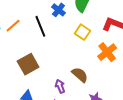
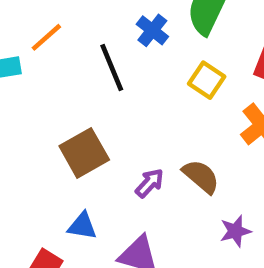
orange line: (13, 26) -> (46, 37), moved
purple arrow: (60, 86) -> (150, 183), moved, turned 64

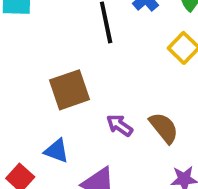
purple arrow: (150, 183) -> (120, 125), turned -108

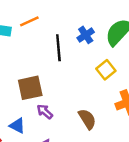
purple arrow: (120, 125) -> (45, 112), moved

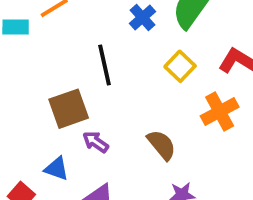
black line: (58, 48) -> (105, 65), moved

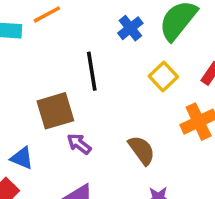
blue triangle: (57, 169) -> (22, 158), moved

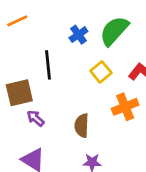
brown semicircle: (142, 150) -> (82, 126), turned -145

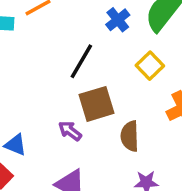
black line: (48, 65) -> (81, 61), turned 40
brown square: (19, 93) -> (96, 104), moved

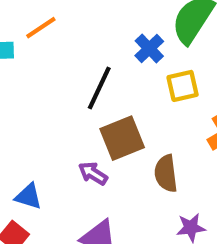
blue cross: (118, 20) -> (149, 48), moved
yellow square: (150, 66) -> (183, 86), turned 36

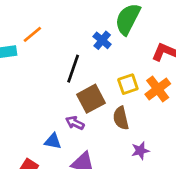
yellow square: (183, 86) -> (128, 84), moved
blue triangle: (28, 196) -> (53, 141), moved

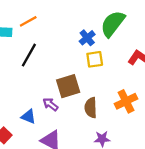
black line: (73, 69) -> (29, 55), moved
yellow square: (128, 84) -> (95, 59), moved
orange cross: (158, 89) -> (126, 101), moved

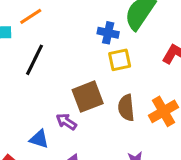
blue cross: (87, 38) -> (108, 33), turned -35
brown semicircle: (91, 108) -> (126, 108), moved

